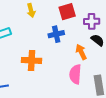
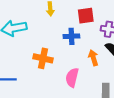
pink semicircle: (75, 74) -> (72, 78), moved

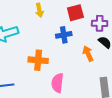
pink semicircle: (72, 78) -> (57, 83), moved

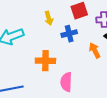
yellow arrow: (39, 10) -> (49, 18), moved

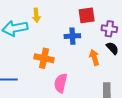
yellow arrow: (49, 18) -> (36, 15), moved

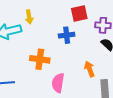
orange arrow: (94, 57) -> (89, 69), moved

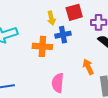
yellow arrow: (29, 17) -> (51, 18), moved
orange cross: (40, 59) -> (42, 46), moved

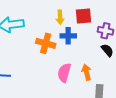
pink semicircle: (58, 83) -> (64, 73), moved

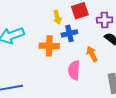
orange arrow: (87, 72) -> (92, 54), moved

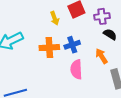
blue cross: (69, 33) -> (72, 45), moved
orange arrow: (92, 54) -> (101, 56), moved

